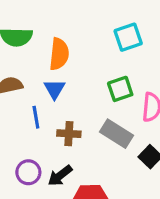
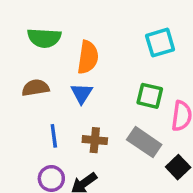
green square: (120, 89) -> (150, 96), turned 30
blue line: (36, 117) -> (54, 136), moved

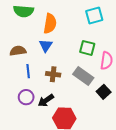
brown semicircle: (35, 88) -> (18, 51), moved

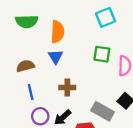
blue line: (28, 71) -> (31, 92), moved
gray rectangle: (83, 76) -> (103, 111), moved

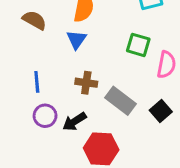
brown semicircle: (25, 66) -> (34, 20), moved, turned 36
gray rectangle: (103, 111) -> (121, 101), moved

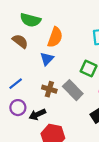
blue line: (37, 82) -> (16, 84), turned 48
gray rectangle: (121, 101) -> (73, 90), moved

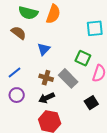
orange semicircle: (55, 37) -> (53, 14), moved
black arrow: (37, 114) -> (47, 98), moved

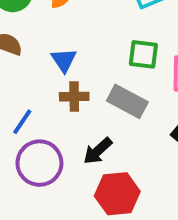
brown cross: (46, 78) -> (74, 97), moved
purple circle: (17, 95) -> (39, 163), size x1.5

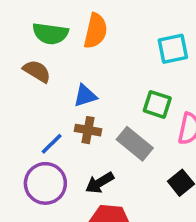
blue triangle: (64, 60) -> (85, 96), turned 35
blue line: (22, 122) -> (52, 144), moved

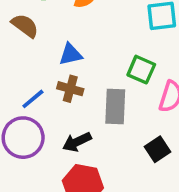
gray rectangle: (135, 144) -> (115, 106), turned 48

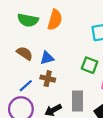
brown semicircle: (25, 26) -> (25, 53), moved
gray rectangle: (115, 106) -> (77, 101), moved

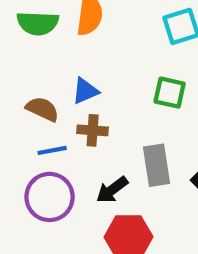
brown semicircle: (25, 53) -> (42, 109), moved
blue line: (26, 86) -> (52, 150), turned 40

